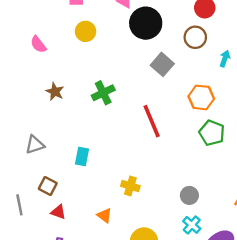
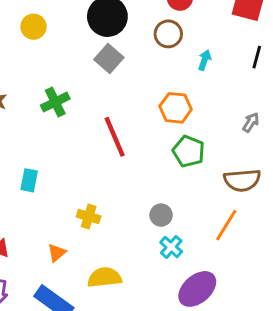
gray square: (162, 64) -> (109, 59), moved
gray circle: (189, 195) -> (161, 215), moved
orange triangle: (104, 215) -> (57, 253), turned 42
cyan cross: (192, 225) -> (171, 247), moved

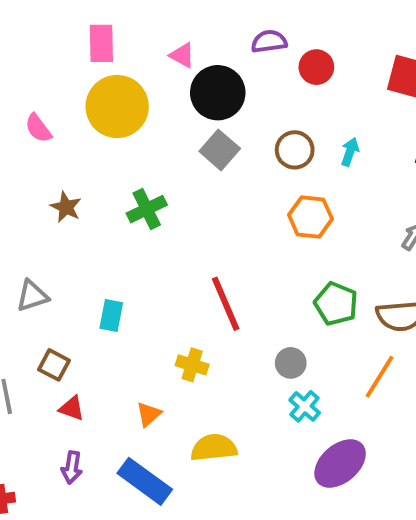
yellow circle: (34, 27) -> (117, 107), size x1.8
brown circle: (168, 34) -> (295, 150), moved
red line: (115, 137) -> (226, 304), moved
green pentagon: (189, 151) -> (336, 304), moved

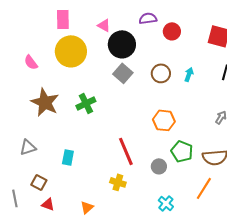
brown star: (66, 207) -> (45, 102), size x1.8
orange hexagon: (310, 217) -> (164, 120), moved
gray circle: (291, 363) -> (159, 166), moved
yellow cross: (192, 365) -> (118, 182), moved

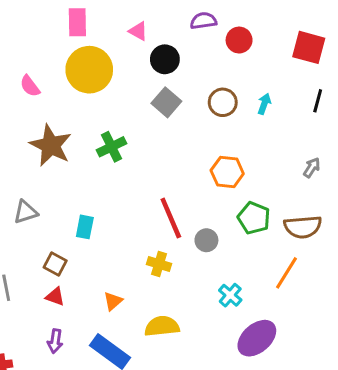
black circle: (122, 44) -> (165, 59), size x0.7
gray circle: (159, 166) -> (206, 240), moved
brown square: (39, 182) -> (55, 264), moved

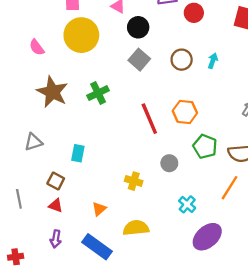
red line: (171, 218) -> (149, 119), moved

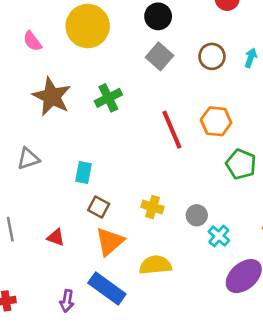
gray circle: (169, 163) -> (197, 215), moved
brown square: (56, 181) -> (99, 207), moved
orange triangle: (99, 209) -> (110, 242), size x1.6
purple arrow: (56, 239) -> (67, 301), moved

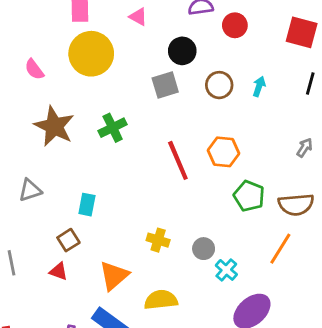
black circle: (158, 16) -> (182, 51), moved
gray square: (159, 56) -> (165, 85), turned 32
brown square: (99, 207) -> (68, 240), moved, turned 30

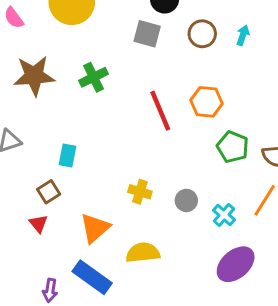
gray square: (165, 85) -> (147, 34), turned 32
brown star: (54, 126) -> (34, 76), turned -30
cyan cross: (226, 270) -> (224, 215), moved
red triangle: (58, 271) -> (38, 224), turned 30

